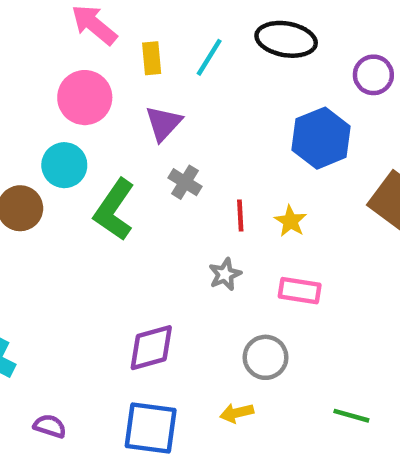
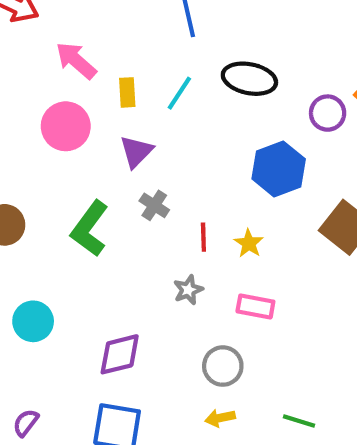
cyan circle: (64, 165) -> (33, 321), moved
yellow arrow: (237, 413) -> (220, 418), moved
purple semicircle: (50, 426) -> (26, 423), turned -72

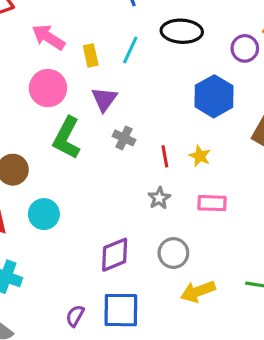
green L-shape: (90, 229) -> (67, 138), moved
cyan circle: (33, 321) -> (44, 214), moved
gray circle: (223, 366) -> (173, 253), moved
yellow arrow: (220, 418) -> (198, 291), size x1.5
purple semicircle: (26, 423) -> (75, 316), moved

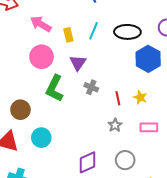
black ellipse: (182, 31) -> (127, 32), moved

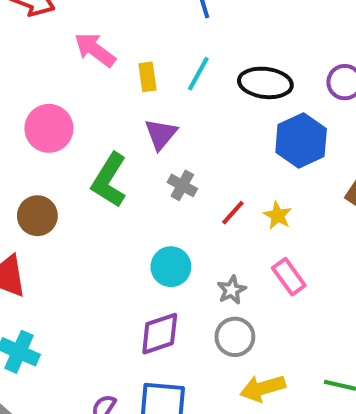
pink circle: (42, 57) -> (49, 128), moved
red line: (118, 98) -> (233, 213), turned 48
gray star: (115, 125) -> (232, 290), moved
pink rectangle: (149, 127) -> (289, 277), turned 48
cyan circle: (41, 138) -> (171, 267), moved

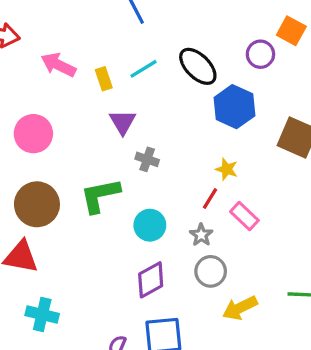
cyan line: (198, 74) -> (144, 69), turned 40
black ellipse: (265, 83) -> (198, 66), turned 48
green L-shape: (109, 180) -> (100, 195), moved, turned 57
red line: (233, 213) -> (210, 199), moved
brown circle: (37, 216) -> (37, 204), size x1.4

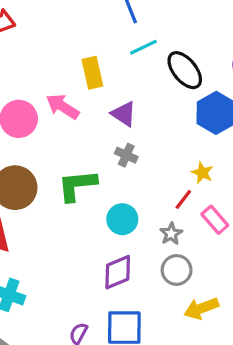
pink arrow: (58, 65) -> (63, 107), moved
cyan line: (144, 69) -> (143, 47), moved
yellow rectangle: (104, 79) -> (92, 73), size x1.4
purple triangle: (123, 122) -> (124, 114), moved, turned -32

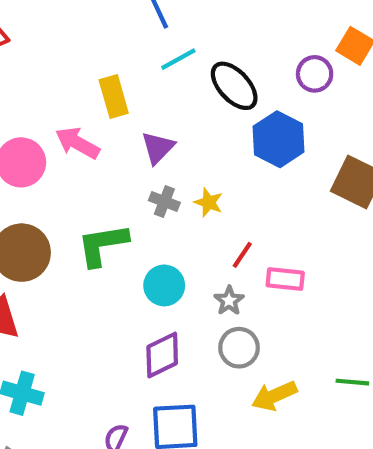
purple triangle: (124, 114) -> (158, 148), turned 44
yellow star: (202, 173) -> (209, 202), moved
pink rectangle: (215, 220) -> (285, 279), turned -40

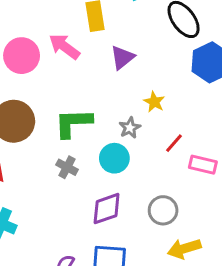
gray cross: (164, 201) -> (67, 167), moved
gray star: (229, 301) -> (130, 128), moved

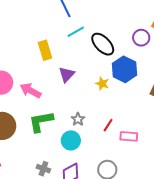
pink arrow: (64, 47) -> (31, 91), moved
yellow star: (154, 102) -> (102, 84), moved
gray cross: (67, 167) -> (43, 169), moved

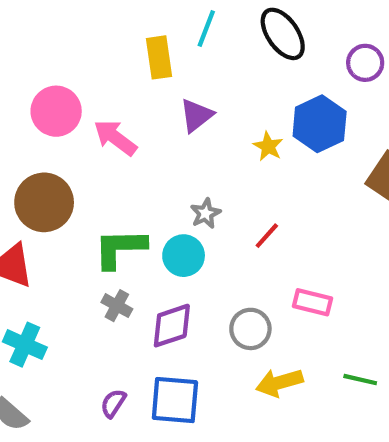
cyan line: (76, 32) -> (206, 28), moved, turned -48
black ellipse: (103, 44) -> (283, 34), moved
green L-shape: (41, 121) -> (120, 248), moved
pink rectangle: (129, 136) -> (313, 302), moved

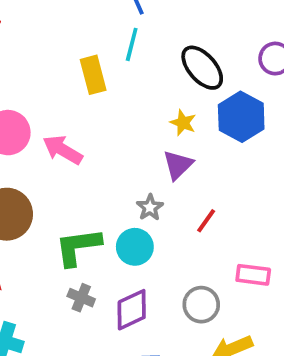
black ellipse: (283, 34) -> (202, 68), moved
purple triangle: (196, 115) -> (178, 165), moved
yellow star: (268, 146) -> (183, 123), moved

